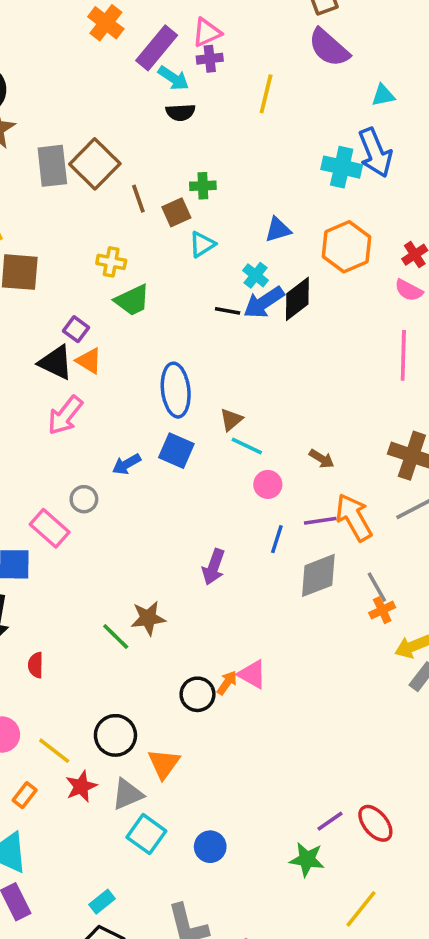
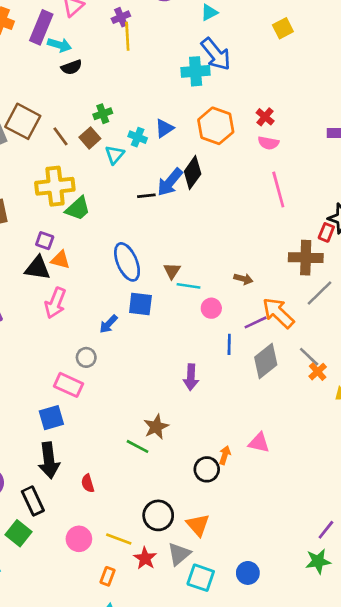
purple cross: (210, 59) -> (121, 17), moved
yellow cross: (111, 262) -> (55, 186), size x1.8
cyan cross: (256, 275) -> (138, 137), moved
pink triangle: (252, 674) -> (259, 443), moved

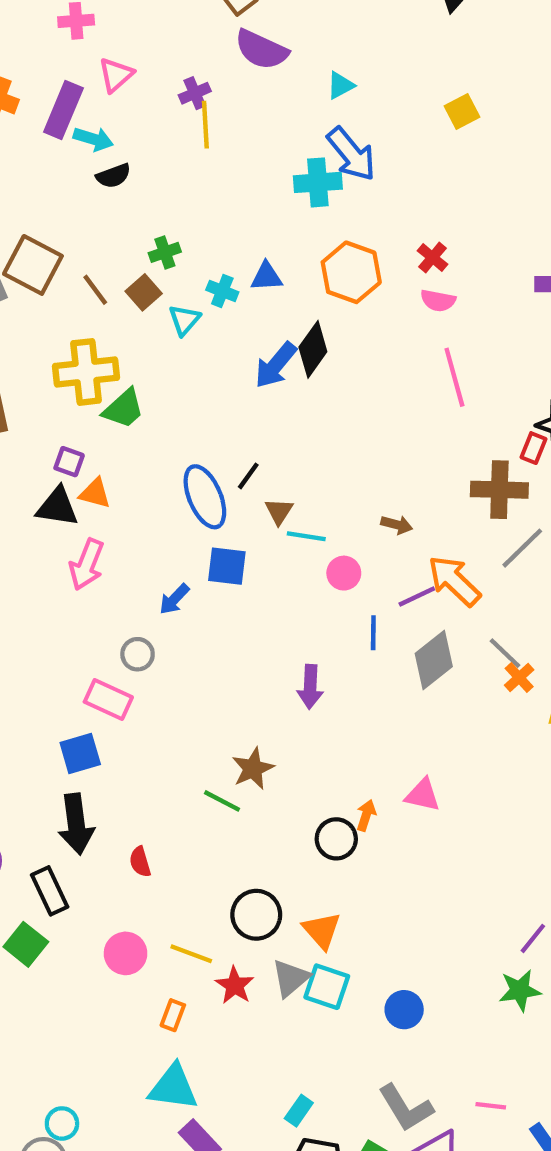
blue triangle: (164, 128) -> (266, 277), turned 30
black line: (146, 196) -> (248, 476), moved, turned -48
cyan square: (201, 578) -> (327, 987), moved

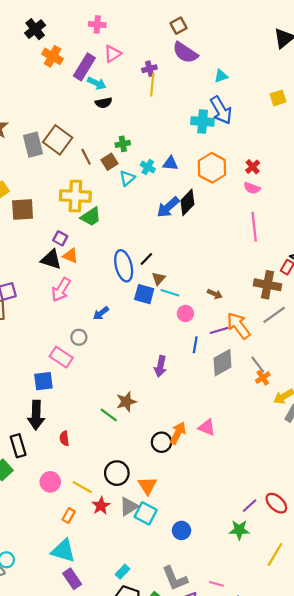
blue square: (227, 566) -> (144, 294), moved
orange arrow: (366, 815) -> (178, 433), size x1.5

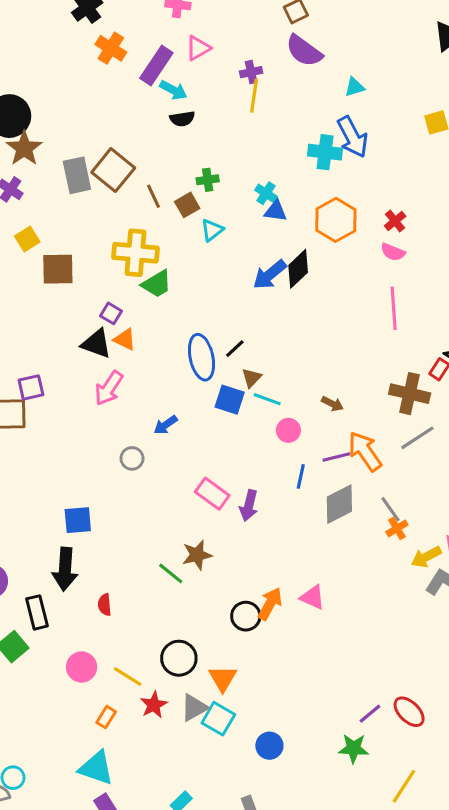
cyan cross: (148, 167) -> (266, 193), moved
pink rectangle: (61, 357) -> (212, 494), moved

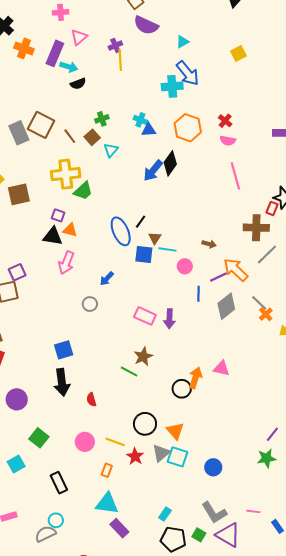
black rectangle: (37, 612) -> (59, 483), moved

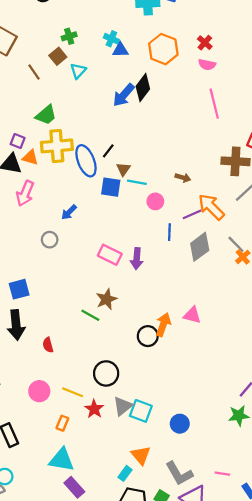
brown line: (70, 136) -> (34, 72), moved
yellow cross: (66, 174) -> (57, 146), moved
orange triangle: (175, 431) -> (141, 455), moved

